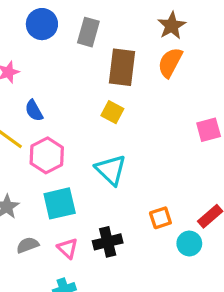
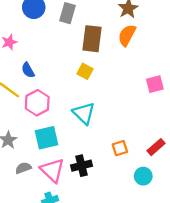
cyan circle: (189, 243) -> (143, 176), moved
pink triangle: (68, 248) -> (52, 170), size x1.6

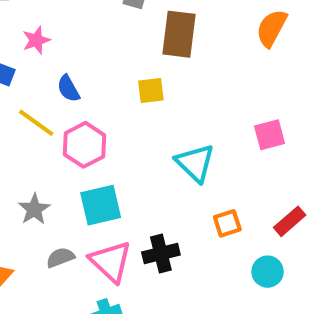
orange semicircle: (127, 35) -> (272, 28), moved
yellow square: (85, 71) -> (151, 91), moved, turned -35
pink square: (155, 84) -> (270, 135), moved
cyan triangle: (84, 113) -> (195, 163), moved

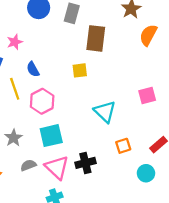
yellow line: (36, 123) -> (15, 89), turned 35

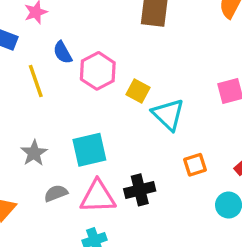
yellow square: (80, 70) -> (138, 91), moved, turned 35
pink hexagon: (42, 101) -> (98, 71), moved
pink triangle: (57, 168) -> (98, 197), turned -45

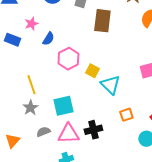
blue semicircle: (63, 52) -> (48, 39), moved, turned -120
yellow line: (36, 81) -> (31, 85), moved

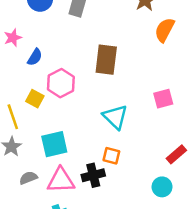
brown rectangle: (102, 21) -> (106, 60), moved
yellow square: (92, 71) -> (35, 99), moved
orange square: (126, 115) -> (111, 156), moved, turned 32

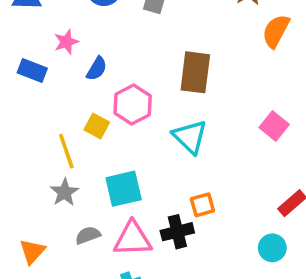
pink square: (163, 99) -> (274, 126), turned -36
cyan triangle: (115, 117) -> (190, 137), moved
orange square: (111, 156) -> (202, 205), turned -30

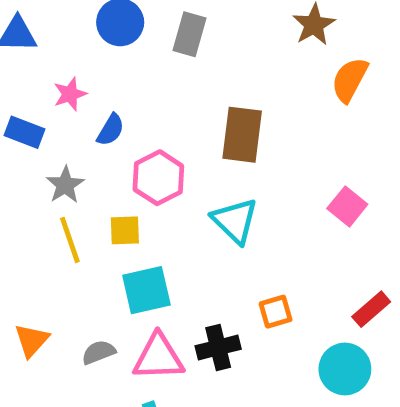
yellow square: (97, 126) -> (125, 230), moved, turned -30
gray star: (64, 192) -> (65, 185), moved
orange square: (202, 205) -> (276, 312), moved
cyan circle: (272, 248) -> (345, 369), size x1.4
orange triangle: (32, 251) -> (32, 340), moved

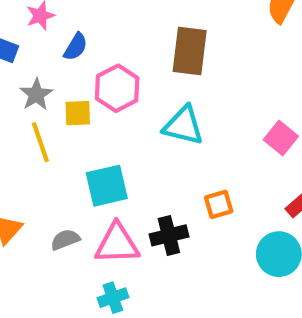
pink square: (347, 206) -> (281, 138), moved
cyan triangle: (235, 221) -> (183, 126), turned -30
yellow square: (125, 230) -> (78, 113), moved

